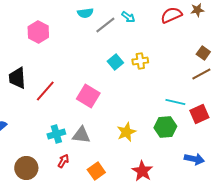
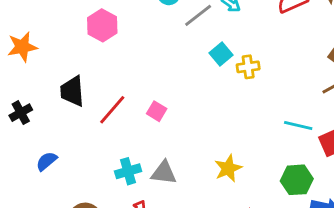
cyan square: (115, 62) -> (221, 54), moved
pink square: (88, 96) -> (157, 111), moved, size x0.6
green hexagon: (165, 127) -> (297, 180), moved

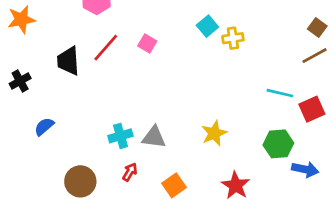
red line: (112, 110) -> (106, 48), moved
pink square: (157, 111) -> (147, 44), moved

